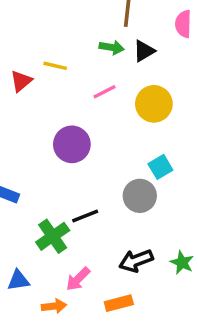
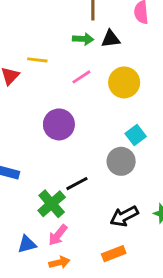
black triangle: (144, 51) -> (111, 39), turned 30
pink arrow: (78, 279) -> (58, 235), moved

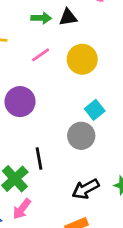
black line: (77, 184) -> (39, 158), turned -70

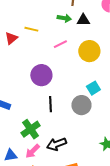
black line: (39, 158) -> (50, 104), moved
black arrow: (86, 189) -> (57, 144), moved

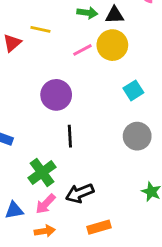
yellow circle: (89, 51) -> (112, 45), moved
cyan square: (93, 88) -> (133, 90), moved
gray circle: (81, 105) -> (137, 136), moved

